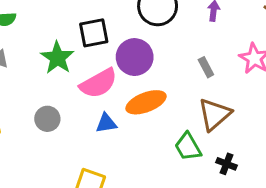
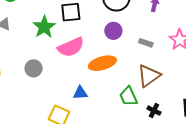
purple circle: (135, 57) -> (113, 31), moved, size x0.7
gray rectangle: (206, 67) -> (146, 43), turned -48
blue triangle: (106, 123) -> (80, 93), moved

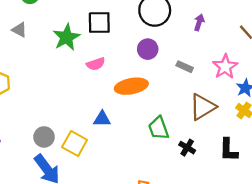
pink semicircle: (71, 47) -> (96, 64), size x0.6
gray circle: (34, 68) -> (44, 137), moved
brown triangle: (149, 76) -> (203, 107), moved

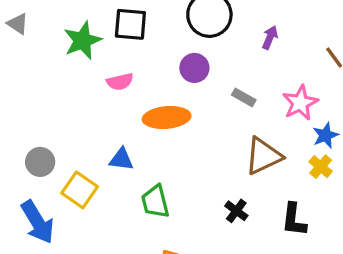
green trapezoid: (159, 128) -> (155, 202), moved
gray circle: (44, 137) -> (40, 162), moved

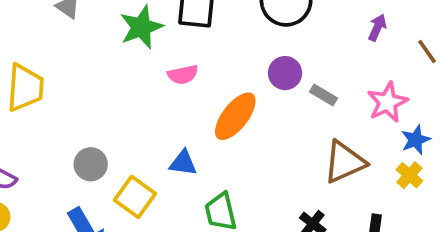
purple arrow: (270, 38) -> (377, 28), moved
purple circle: (194, 68) -> (285, 73), moved
orange ellipse: (167, 117) -> (235, 116), turned -48

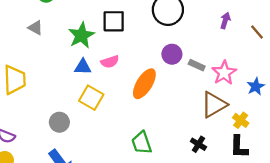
pink star: (387, 102) -> (224, 73), moved
blue triangle: (183, 163) -> (83, 67), moved
yellow cross: (409, 175) -> (241, 120), moved
yellow square: (135, 197) -> (91, 98), moved

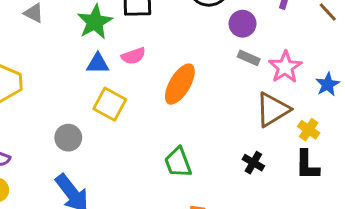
purple circle: (172, 54) -> (243, 24), moved

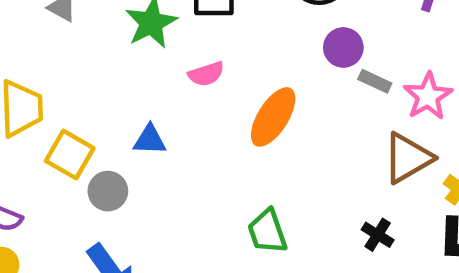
purple circle: (243, 24) -> (343, 47), moved
blue triangle: (98, 64) -> (150, 140), moved
yellow square: (110, 104) -> (70, 155), moved

